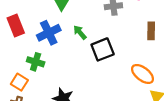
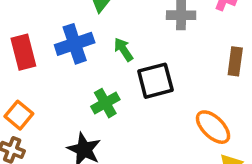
red rectangle: (16, 26) -> (23, 52), moved
green cross: (36, 62) -> (105, 103), moved, turned 36

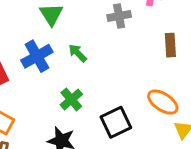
black square: (155, 81) -> (116, 122), moved

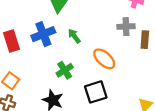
gray cross: (119, 16) -> (126, 27), moved
orange ellipse: (163, 102) -> (104, 59), moved

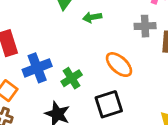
blue cross: (43, 34) -> (37, 68), moved
green arrow: (74, 36) -> (92, 17), moved, turned -64

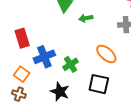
black square: (109, 104) -> (99, 84), turned 30

